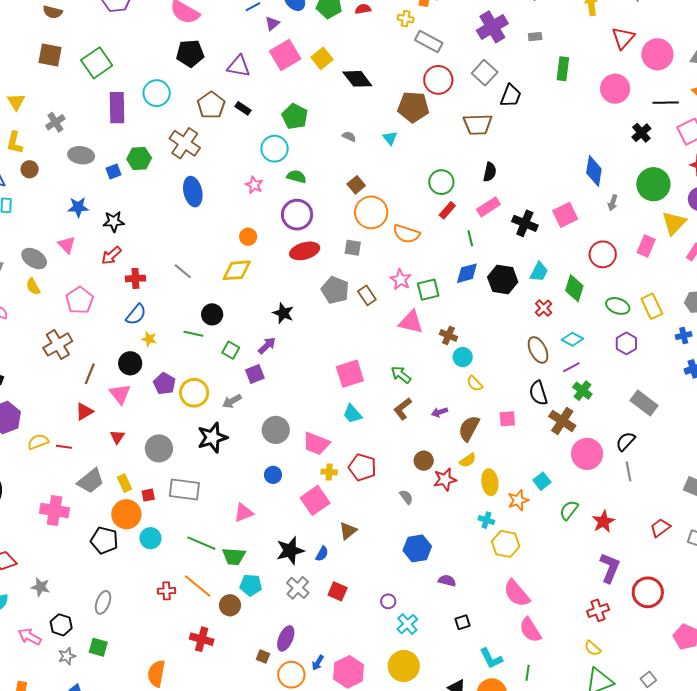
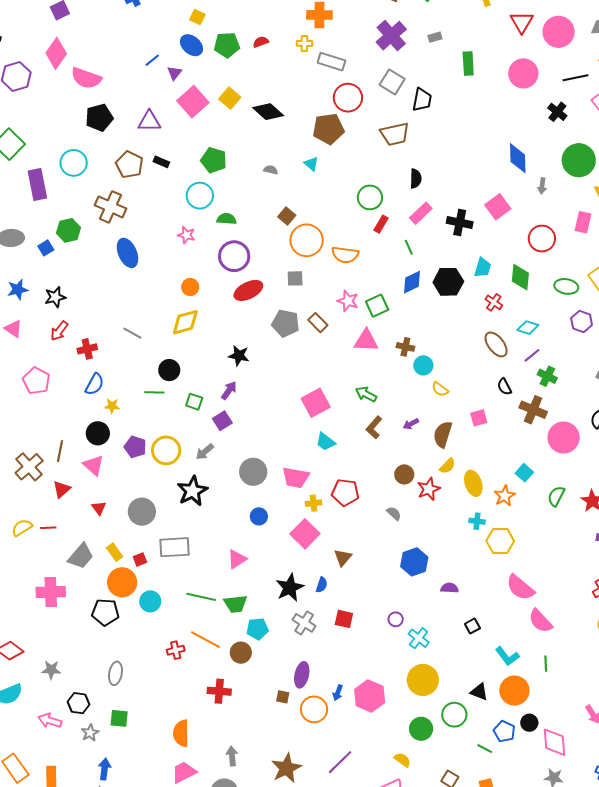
brown cross: (58, 344) -> (29, 467), moved
black semicircle: (538, 393) -> (504, 387), size x0.7

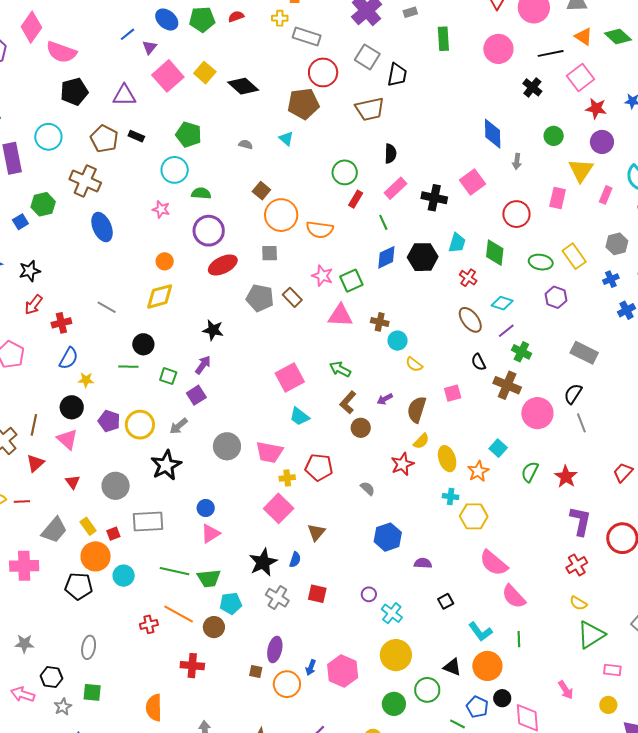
green circle: (579, 160) -> (554, 136), size x0.6
brown circle: (404, 474) -> (361, 428), moved
blue circle: (259, 516) -> (206, 508), moved

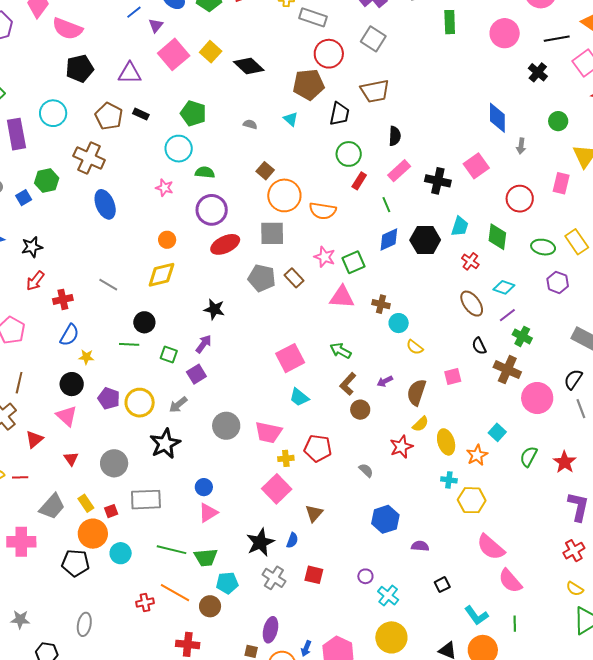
black trapezoid: (397, 75) -> (339, 114), moved
gray square: (270, 253) -> (272, 233), size x1.5
brown line: (34, 425) -> (19, 383), moved

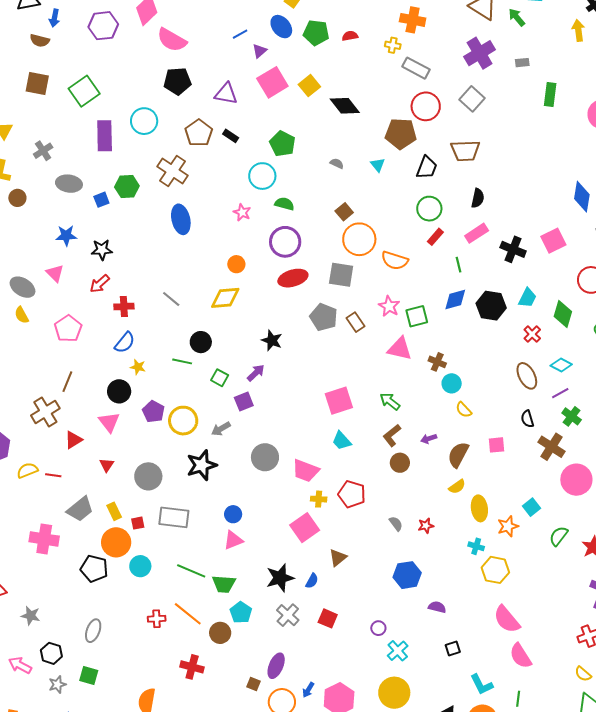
red star: (401, 447) -> (426, 526), moved, size x0.7
cyan pentagon: (227, 583) -> (241, 613), turned 30

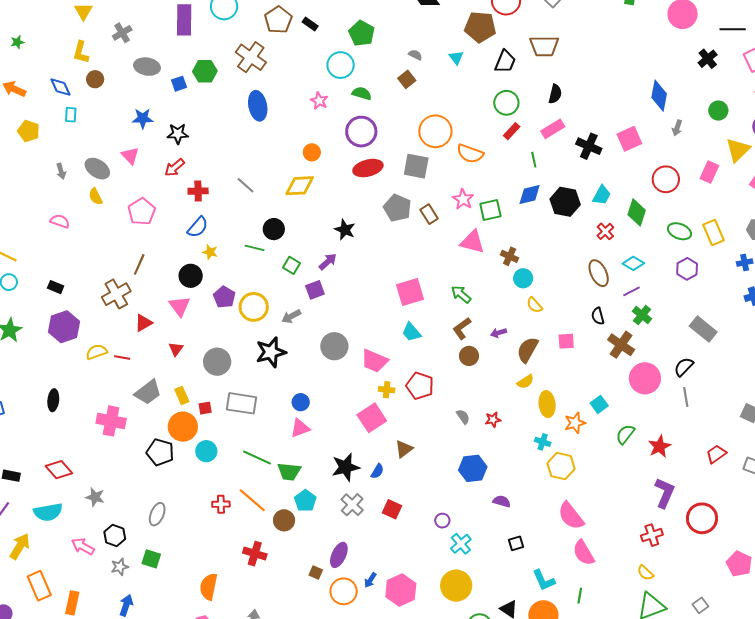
brown square: (344, 212) -> (407, 79), moved

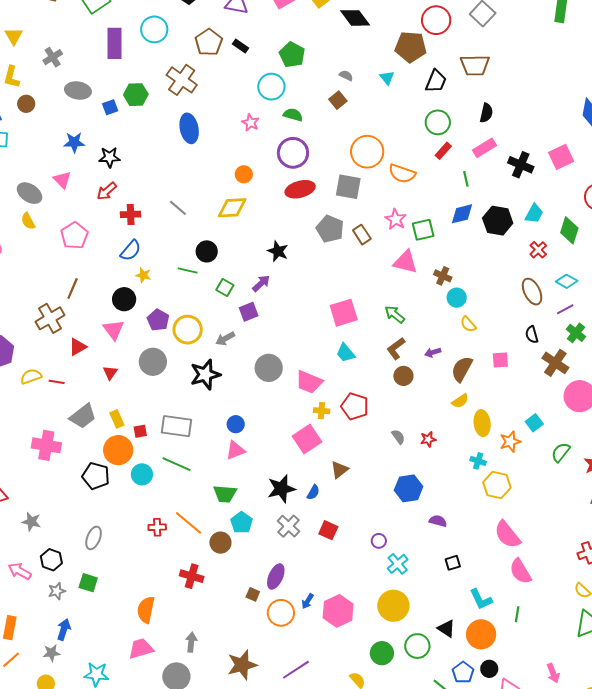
gray circle: (217, 362) -> (153, 362), moved
green line: (257, 457) -> (177, 464), moved

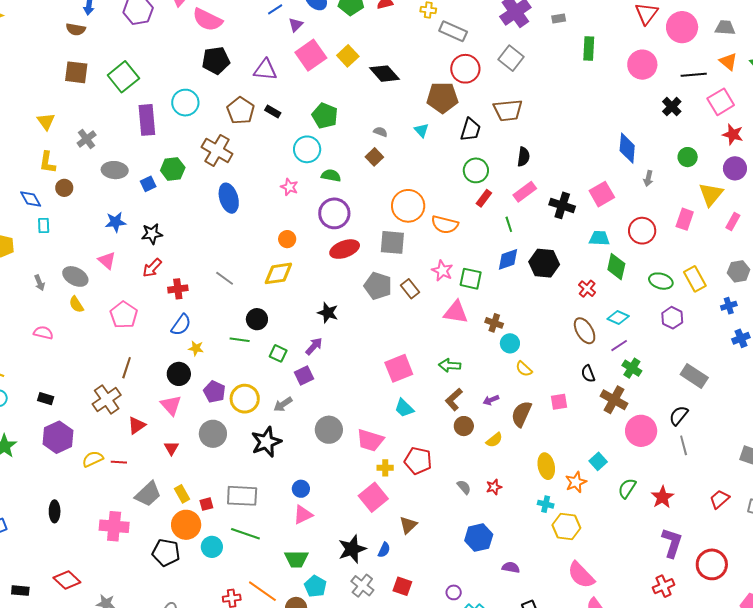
cyan trapezoid: (534, 214) -> (599, 238), moved, turned -110
green square: (423, 230) -> (471, 279), turned 30
green arrow: (395, 314) -> (450, 365), turned -30
yellow semicircle: (460, 401) -> (494, 440), moved

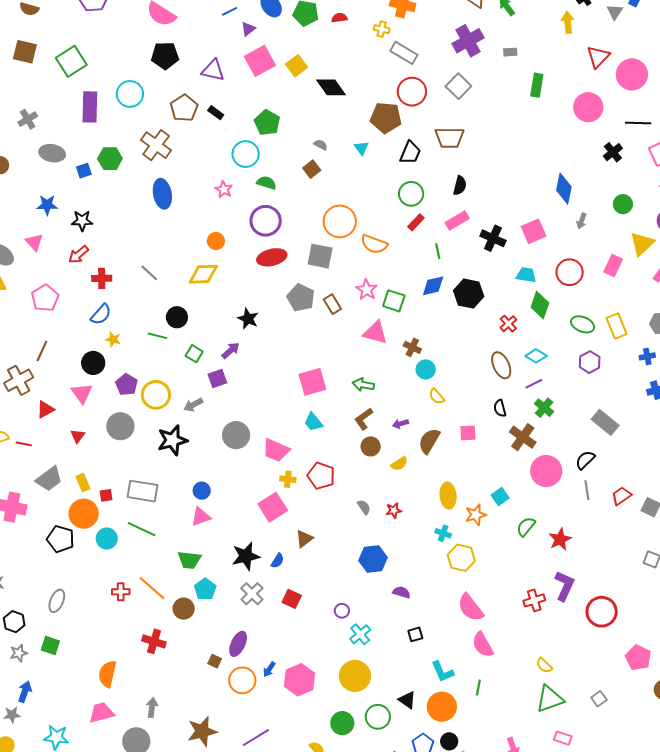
red trapezoid: (720, 499) -> (622, 496), moved
red cross: (664, 586) -> (534, 600), moved

